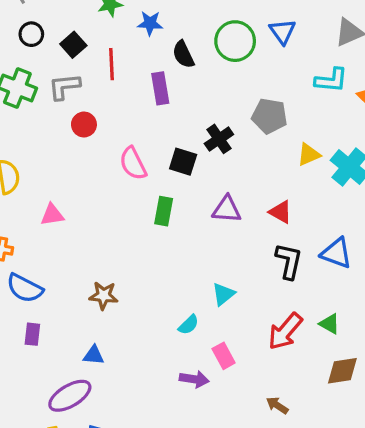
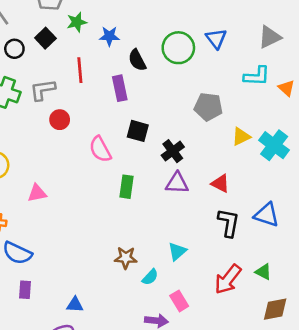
black square: (73, 45) -> (45, 38), moved
black cross: (219, 139) -> (173, 151), moved
black square: (183, 162) -> (138, 131), moved
brown star: (104, 296) -> (126, 258), moved

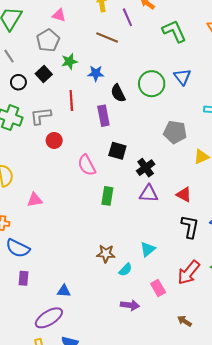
pink rectangle: (179, 301) -> (158, 288), moved

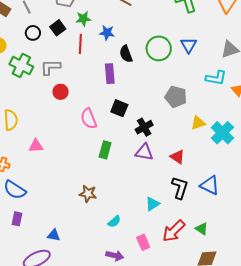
red line: (71, 101) -> (80, 44), moved
cyan triangle: (148, 249) -> (152, 204), moved
brown star: (106, 254) -> (88, 194), moved

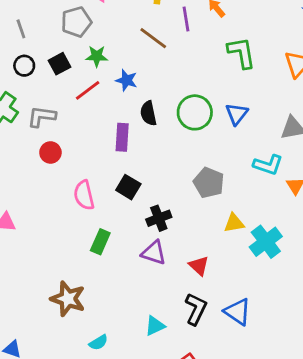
red line: (80, 44) -> (88, 90), turned 42
brown star: (88, 194) -> (68, 299), size x1.4

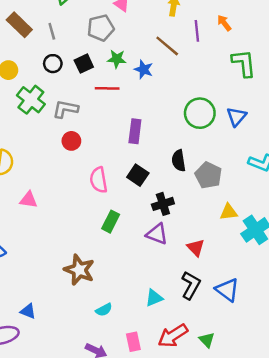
blue star: (127, 80) -> (144, 69), moved
red line: (88, 90) -> (107, 88), turned 35
black semicircle: (148, 113) -> (179, 161), moved

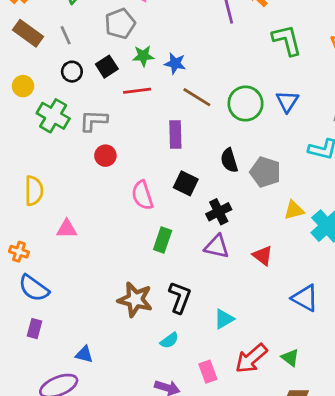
brown line: (167, 46) -> (197, 97), moved
black L-shape: (191, 285) -> (180, 297), moved

